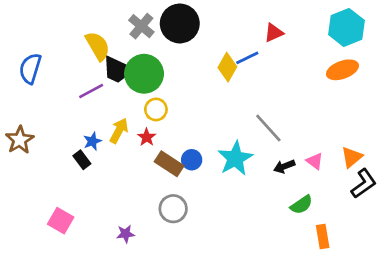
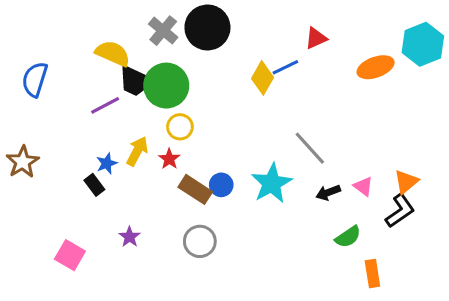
cyan hexagon: (346, 27) -> (423, 44), moved
yellow semicircle: (98, 46) -> (113, 53), turned -36
orange ellipse: (342, 70) -> (376, 67), moved
black L-shape: (364, 184) -> (400, 211), moved
purple star: (126, 234) -> (130, 237), moved, turned -30

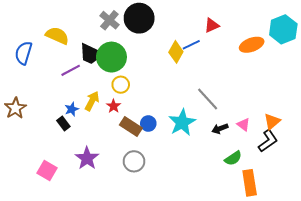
yellow semicircle: (113, 53) -> (57, 36), moved
purple star: (130, 237) -> (87, 158), size x1.6
orange rectangle: (372, 273) -> (250, 183), size x1.4

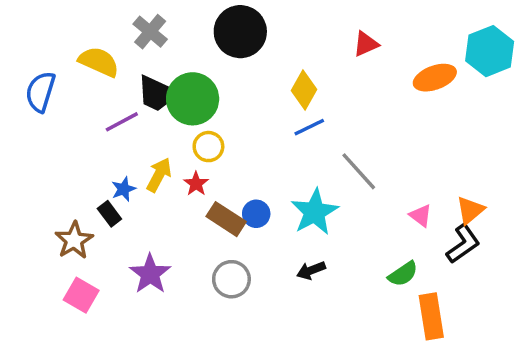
gray cross: (109, 20) -> (150, 32), moved
blue line: (191, 45) -> (309, 127), moved
brown star: (15, 108) -> (74, 240), moved
black arrow: (220, 129) -> (311, 270), moved

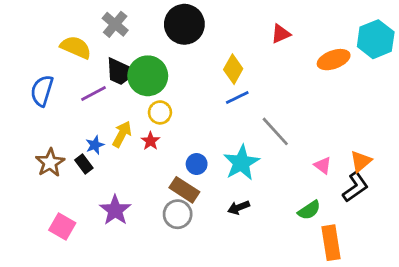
blue semicircle: (40, 92) -> (42, 91), moved
brown rectangle: (226, 219) -> (184, 190), moved
brown star: (74, 240) -> (50, 163), moved

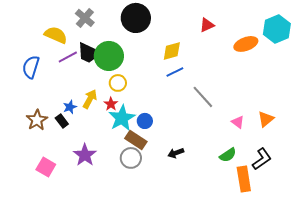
yellow diamond: (233, 69) -> (172, 51), turned 45
purple line: (93, 93) -> (68, 57), moved
cyan star: (241, 163) -> (122, 118), moved
black L-shape: (355, 187) -> (262, 159), moved

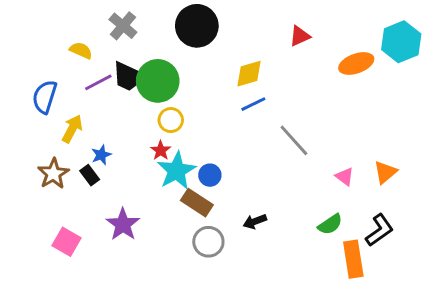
yellow semicircle: (56, 35) -> (81, 50), size x0.7
yellow arrow: (90, 99) -> (72, 129), moved
gray circle: (131, 158) -> (208, 242), moved

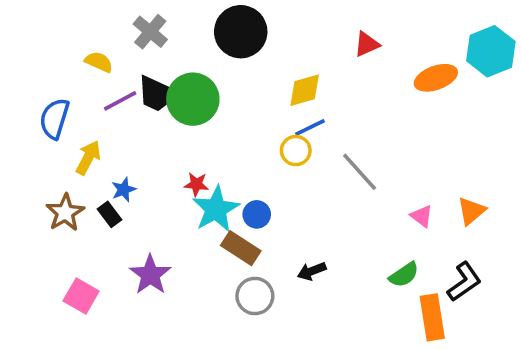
yellow circle: (171, 120) -> (296, 151), moved
red star: (161, 150) -> (196, 184), turned -30

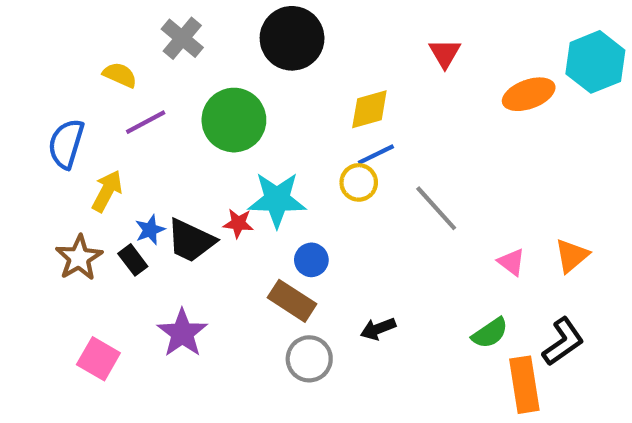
red triangle: (367, 44) -> (445, 53), turned -36
black trapezoid: (157, 94) -> (191, 241), moved
cyan star: (216, 209) -> (277, 200), moved, turned 30

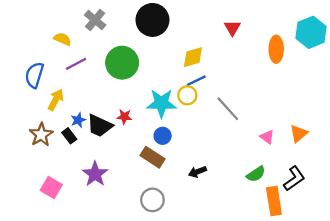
orange ellipse: (529, 94) -> (276, 49), turned -70
cyan star: (277, 200) -> (161, 103), moved
gray circle: (309, 359) -> (152, 200), moved

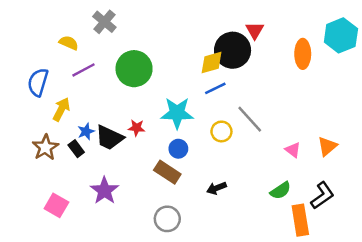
black circle: (152, 20) -> (233, 50), moved
yellow circle: (187, 95) -> (221, 131), moved

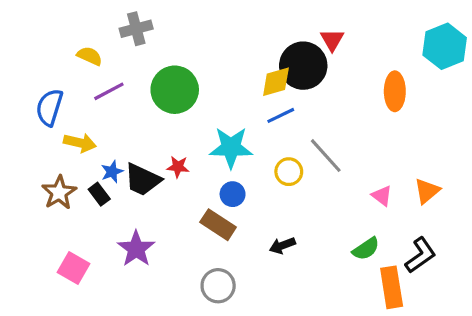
gray cross: (104, 22) -> (136, 29), turned 35
orange ellipse: (303, 54) -> (395, 91), moved
yellow arrow: (61, 109) -> (80, 143), turned 75

